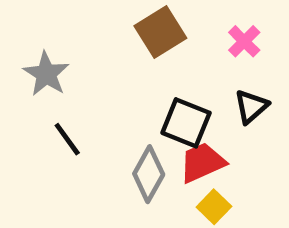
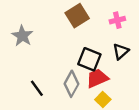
pink cross: (244, 41) -> (117, 20), turned 32
black line: (67, 139) -> (37, 88), moved

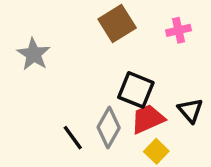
black triangle: (121, 51) -> (190, 110), moved, turned -30
black line: (37, 88) -> (73, 138), moved

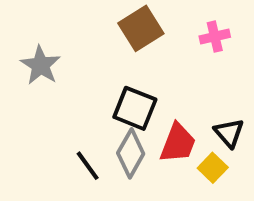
black square: (136, 90) -> (135, 108), moved
red trapezoid: (148, 119) -> (178, 143), turned 135
yellow square: (156, 151) -> (213, 168), moved

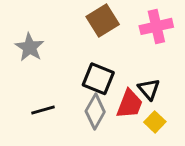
pink cross: (215, 37) -> (156, 26), size x1.5
black triangle: (229, 133) -> (149, 89), moved
black line: (88, 166) -> (43, 110), moved, turned -70

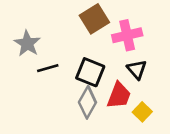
pink cross: (156, 26) -> (127, 35), moved
black triangle: (149, 89) -> (137, 69), moved
black line: (43, 110) -> (48, 68), moved

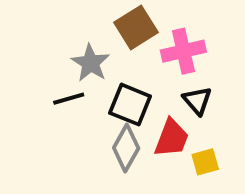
gray star: (27, 43) -> (90, 63), moved
yellow square: (142, 112) -> (205, 162), turned 30

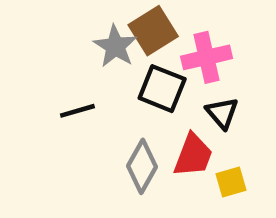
gray star: (90, 63) -> (115, 46), moved
black square: (130, 105) -> (162, 89), moved

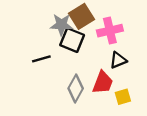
gray star: (115, 46) -> (61, 25), turned -30
black square: (162, 89) -> (72, 40), moved
black triangle: (222, 113) -> (118, 60), turned 48

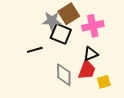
black triangle: (118, 60) -> (91, 54), moved
gray diamond: (76, 88) -> (64, 75), turned -30

